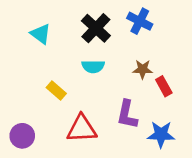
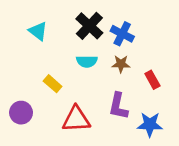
blue cross: (140, 21) -> (122, 34), moved
brown star: (143, 69) -> (121, 64), moved
purple circle: (22, 136) -> (21, 113), moved

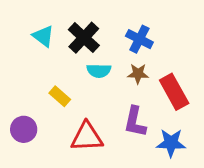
black cross: (89, 26) -> (84, 38), moved
red rectangle: (152, 80) -> (174, 92), size x1.6

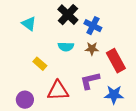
black cross: (84, 38) -> (68, 15), moved
purple L-shape: (135, 122) -> (90, 81), turned 65
purple circle: (24, 129) -> (25, 100), moved

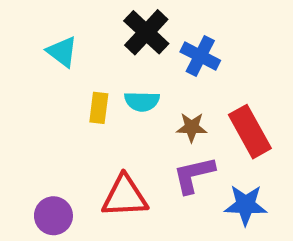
brown star: (92, 49) -> (192, 127), moved
yellow rectangle: (40, 64) -> (99, 108), moved, turned 56

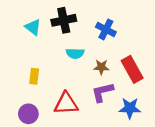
black cross: (146, 32) -> (64, 20), moved, turned 35
yellow rectangle: (99, 108) -> (34, 76), moved

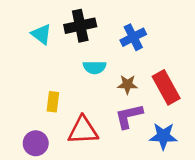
blue cross: (106, 29) -> (133, 37), turned 36
yellow rectangle: (34, 76) -> (53, 102), moved

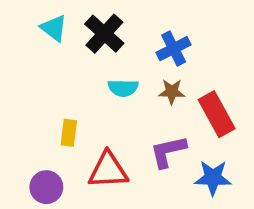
black cross: (80, 26) -> (104, 34), turned -36
cyan triangle: (41, 34) -> (54, 28), moved
brown star: (127, 84) -> (172, 92), moved

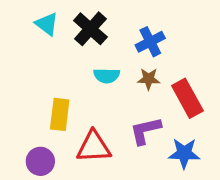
yellow rectangle: (69, 133) -> (60, 114), size x1.4

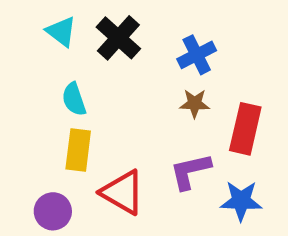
cyan semicircle: (107, 76) -> (74, 99), moved, turned 70
red rectangle: (187, 98) -> (245, 129), turned 42
red triangle: (94, 147) -> (123, 192), turned 33

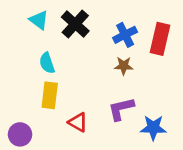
red rectangle: (245, 129) -> (160, 39), moved
red triangle: (123, 192) -> (78, 122), size x0.7
purple circle: (53, 211) -> (20, 134), moved

